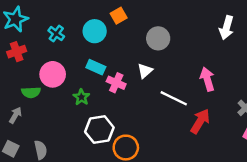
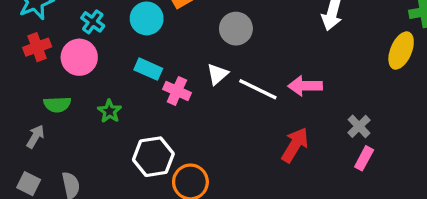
pink circle: (53, 74) -> (79, 57), moved
pink arrow: (207, 79) -> (305, 86), turned -75
green star: (81, 97) -> (110, 111), moved
white line: (174, 98) -> (258, 89), moved

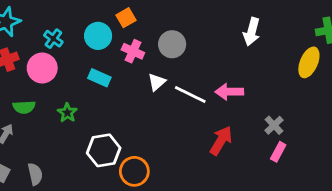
pink cross: (177, 91) -> (133, 51), moved

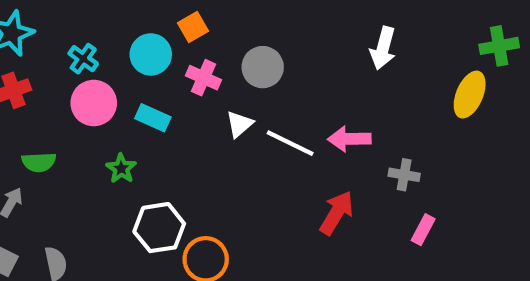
pink circle: (42, 68) -> (94, 103), moved
green star: (67, 113) -> (121, 168), moved
gray cross: (274, 125) -> (404, 175), moved, turned -36

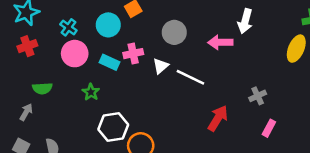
pink cross: (204, 78) -> (133, 54), moved, turned -36
pink arrow: (349, 139) -> (220, 42), moved
gray cross: (404, 175) -> (258, 96), turned -35

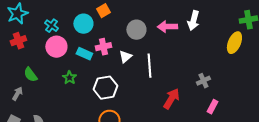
pink arrow: (220, 42) -> (167, 27), moved
white line: (190, 77) -> (149, 66), turned 60
green semicircle: (42, 88) -> (30, 75), turned 56
white hexagon: (113, 127) -> (105, 88), moved

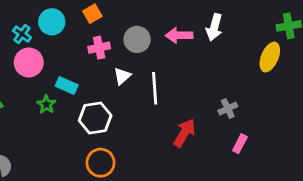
cyan circle: (83, 24) -> (52, 22), moved
pink cross: (103, 47) -> (99, 48), moved
cyan rectangle: (84, 54) -> (67, 85), moved

